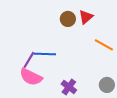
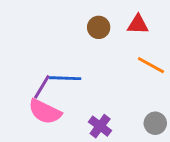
red triangle: (86, 17) -> (138, 24), moved, turned 42

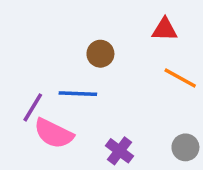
brown circle: (99, 27) -> (100, 54), moved
purple line: (42, 87) -> (33, 107), moved

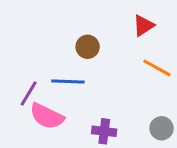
red triangle: (165, 29) -> (143, 26), turned -35
purple cross: (120, 151) -> (104, 131), turned -30

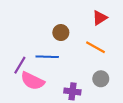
orange line: (157, 68) -> (96, 47), moved
gray circle: (162, 128) -> (101, 79), moved

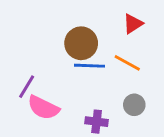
brown circle: (61, 33) -> (81, 43), size x1.5
blue line: (47, 57) -> (90, 66), moved

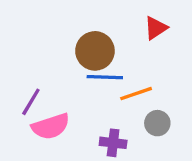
orange line: (127, 63) -> (136, 94), moved, turned -48
pink semicircle: (43, 108) -> (51, 126), turned -44

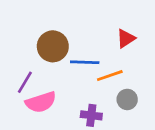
red triangle: (156, 28) -> (126, 38), moved
brown circle: (95, 51) -> (53, 46), moved

